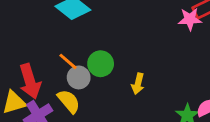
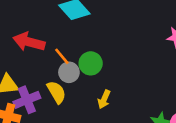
red arrow: (30, 81) -> (29, 42), moved, turned 112
yellow arrow: (138, 84) -> (104, 99), moved

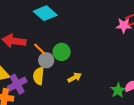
yellow semicircle: (56, 92) -> (39, 76), turned -138
yellow arrow: (104, 99) -> (75, 77), turned -136

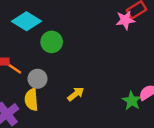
orange line: (40, 49) -> (14, 68), moved
green circle: (62, 52) -> (52, 42), moved

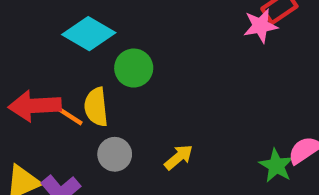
gray circle: (37, 79) -> (115, 154), moved
yellow semicircle: (31, 100) -> (96, 107), moved

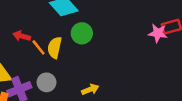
red arrow: (35, 106) -> (22, 36), size x0.6
gray circle: (115, 154) -> (47, 82), moved

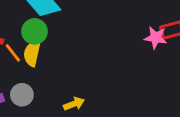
green circle: (82, 33) -> (34, 31), moved

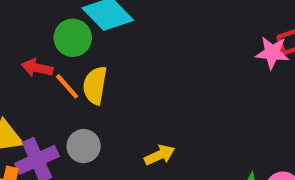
green circle: (34, 31) -> (73, 38), moved

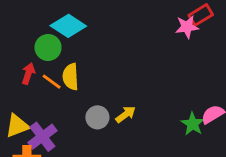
red arrow: (37, 68) -> (28, 74), turned 108
gray circle: (84, 146) -> (97, 117), moved

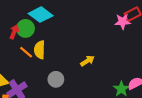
red arrow: (28, 74) -> (14, 32), moved
yellow arrow: (126, 114) -> (87, 61), moved

